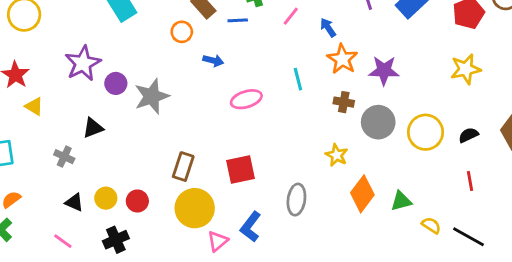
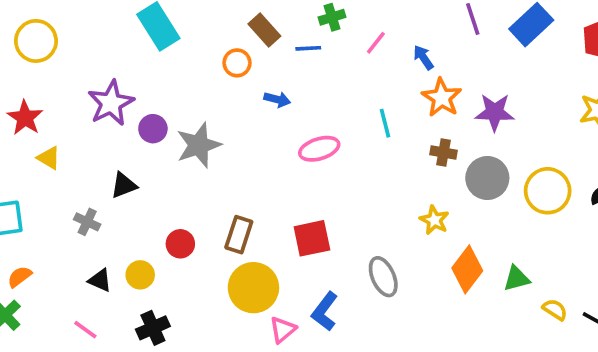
gray ellipse: (296, 200) -> (383, 277), turned -32
red circle: (137, 201) -> (180, 244), moved

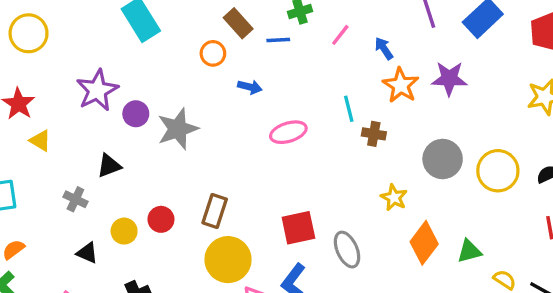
purple star: (495, 112) -> (449, 79), moved
brown cross: (443, 152) -> (374, 134), moved
red square: (312, 238) -> (298, 228), moved
yellow circle: (140, 275) -> (124, 231), moved

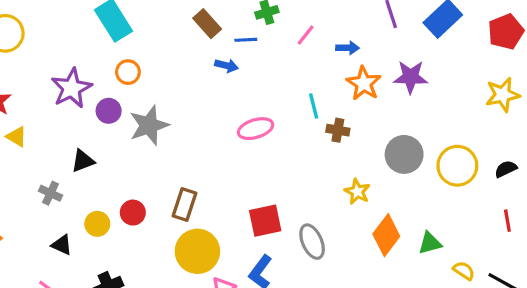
blue arrow: (384, 48) -> (348, 48), turned 125
orange circle: (213, 53) -> (128, 72), moved
blue arrow: (250, 87) -> (226, 66), moved

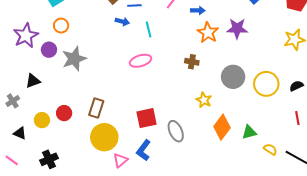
cyan line: (314, 106) -> (149, 30), moved
gray cross: (50, 193) -> (13, 101), turned 32

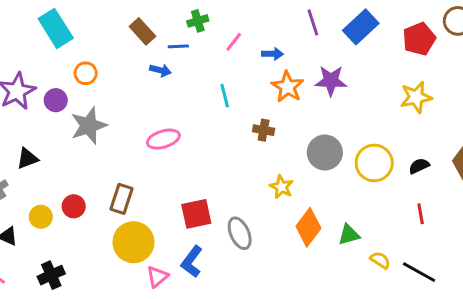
orange circle: (61, 26) -> (86, 73), moved
cyan line: (149, 30) -> (225, 96), moved
purple circle: (49, 50) -> (56, 100), moved
pink ellipse: (141, 61) -> (163, 139), moved

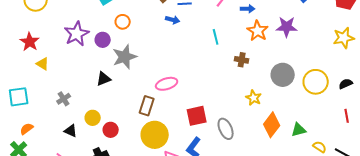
pink ellipse: (163, 139) -> (167, 84), moved
black triangle: (27, 158) -> (104, 79), moved
red circle: (74, 206) -> (111, 130), moved

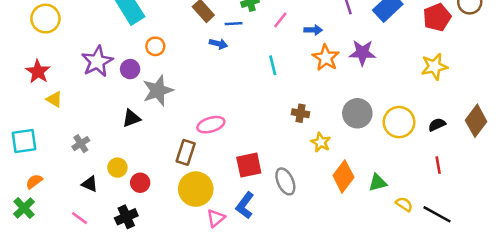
brown cross: (242, 60) -> (301, 113), moved

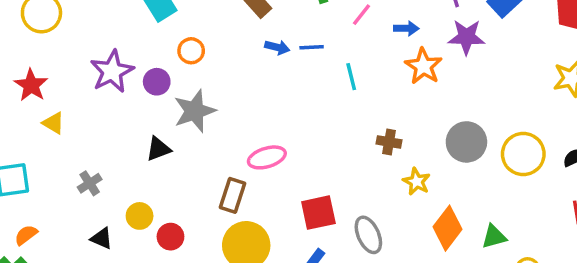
blue line: (234, 24) -> (312, 47), moved
purple star: (362, 53) -> (466, 37), moved

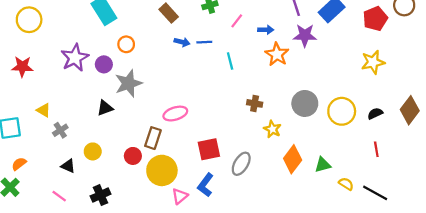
red star: (31, 85) -> (22, 67), turned -30
yellow triangle: (53, 123) -> (44, 110), moved
gray ellipse: (368, 235) -> (241, 164), turned 55
red circle: (170, 237) -> (133, 156), moved

